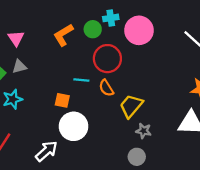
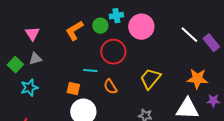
orange semicircle: (106, 88) -> (110, 87), moved
yellow trapezoid: (131, 106) -> (150, 79), moved

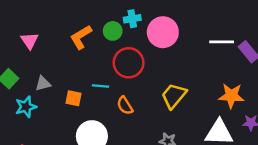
white line: (189, 35) -> (222, 42), turned -42
gray triangle: (35, 59) -> (43, 84), moved
orange square: (73, 89) -> (74, 98), moved

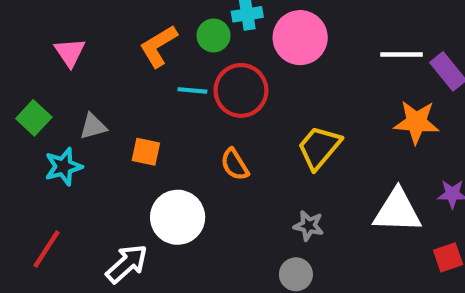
cyan line: (100, 86) -> (192, 90), moved
orange star: (231, 96) -> (416, 122), moved

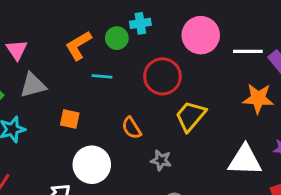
pink circle: (300, 38) -> (201, 35), moved
red circle: (241, 90) -> (162, 76), moved
gray triangle: (93, 126) -> (33, 85), moved, size x1.4
gray star: (309, 226) -> (161, 160), moved

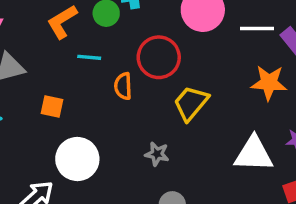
orange semicircle: (132, 128) -> (123, 86), moved, turned 30

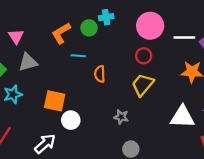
red circle: (159, 57) -> (144, 56), moved, size x0.6
orange square: (52, 106) -> (55, 101), moved, size x1.5
white circle: (77, 159) -> (71, 120), size x0.7

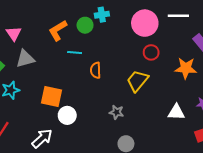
white line: (184, 38) -> (178, 16), moved
red circle: (144, 56) -> (151, 52), moved
white triangle: (182, 117) -> (176, 112), size x0.7

